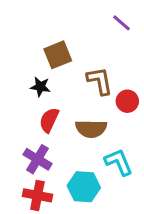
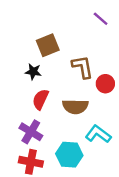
cyan L-shape: (119, 162) -> (98, 134), turned -30

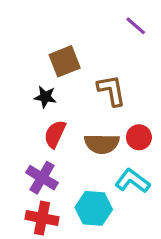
red circle: (105, 84) -> (139, 137), moved

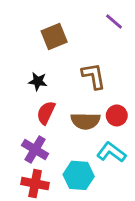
brown square: (65, 61) -> (54, 36), moved

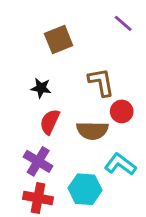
red circle: (117, 115) -> (122, 111), moved

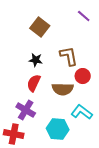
brown square: (59, 40) -> (40, 27), turned -30
black star: (41, 88) -> (36, 60), moved
red cross: (38, 198) -> (14, 134), moved

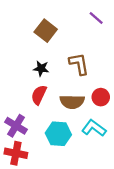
red circle: (83, 76) -> (101, 97), moved
purple cross: (26, 110) -> (16, 126), moved
cyan hexagon: (58, 129) -> (58, 134), moved

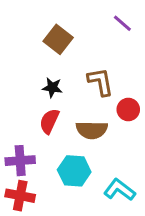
red circle: (101, 97) -> (128, 109), moved
purple cross: (16, 126) -> (20, 161), turned -35
cyan L-shape: (94, 128) -> (120, 190), moved

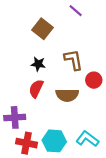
purple line: (122, 23) -> (76, 11), moved
cyan hexagon: (74, 171) -> (54, 141), moved
red cross: (20, 196) -> (26, 143), moved

